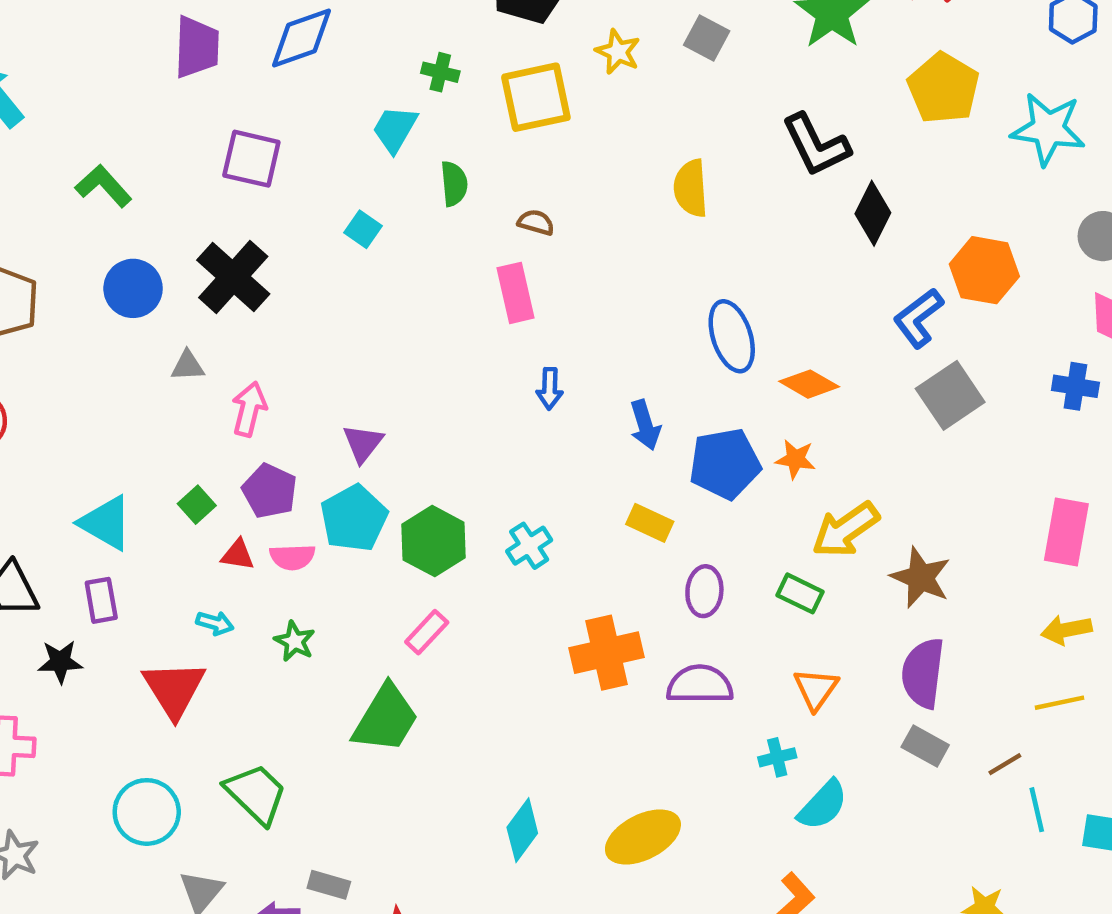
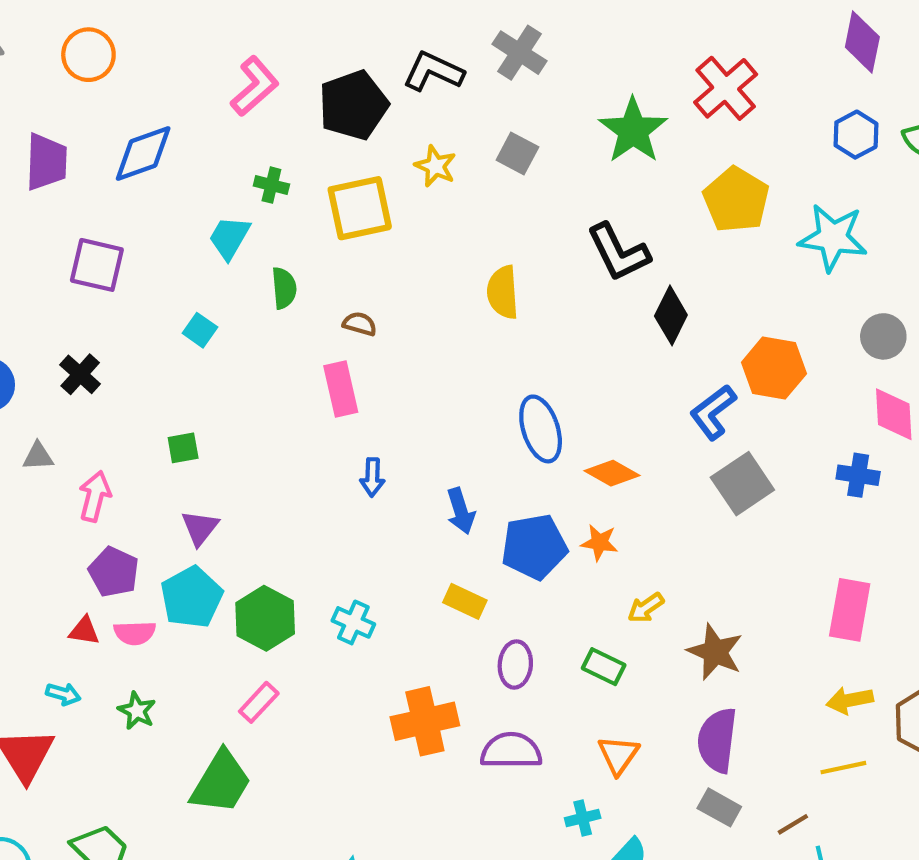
black cross: (233, 277) -> (80, 374), size x0.6
green square: (197, 505) -> (183, 448), moved, turned 32
yellow arrow: (846, 530) -> (646, 608), size x0.6
cyan cross: (529, 546) -> (353, 622), turned -33

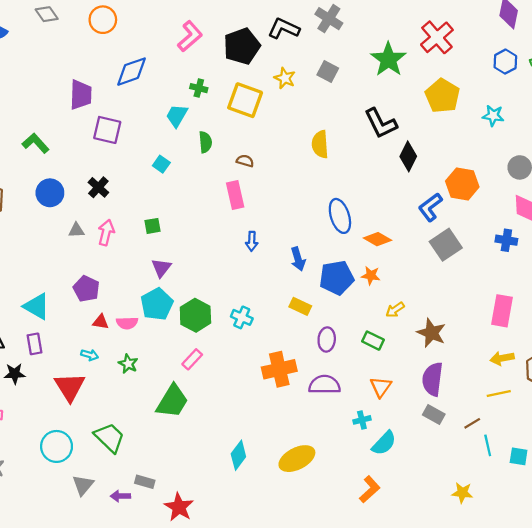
purple trapezoid: (46, 162) -> (81, 95), moved
yellow square: (360, 208) -> (245, 100), turned 32
cyan star: (833, 238) -> (493, 116), size x0.6
pink arrow: (95, 496) -> (106, 233), moved
purple pentagon: (114, 572) -> (86, 289), moved

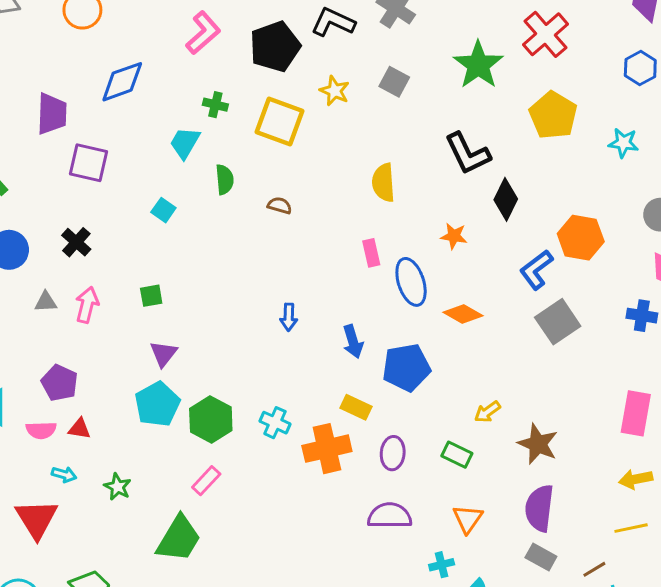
pink rectangle: (235, 195) -> (371, 253), moved, size x0.7
orange star: (371, 276) -> (454, 236), moved
pink semicircle: (127, 323) -> (41, 430), moved
orange cross: (279, 369) -> (327, 449), moved

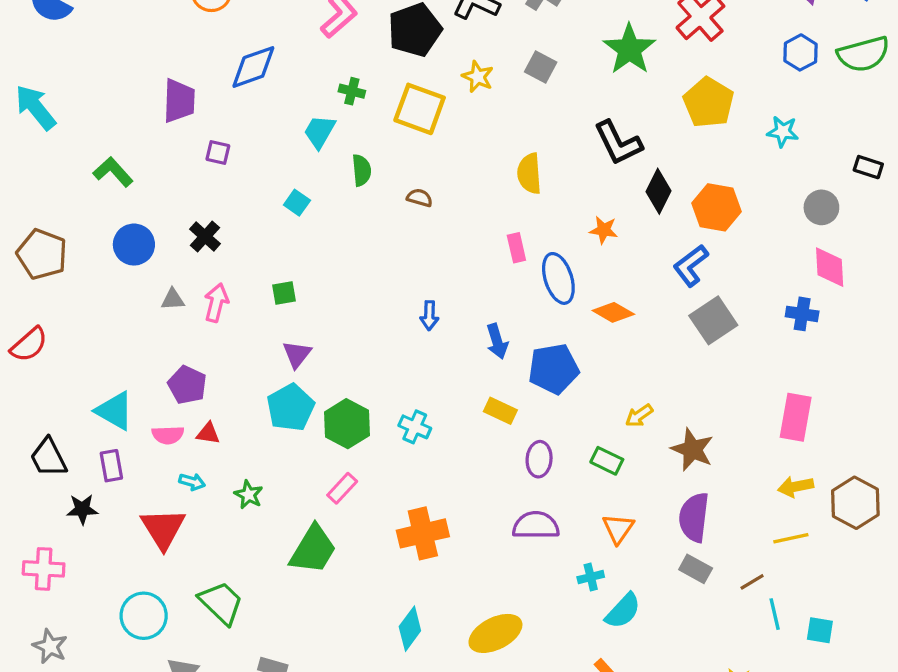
purple square: (89, 163) -> (218, 153), size x0.6
orange hexagon: (581, 238) -> (717, 207), moved
orange cross: (327, 449) -> (423, 533), moved

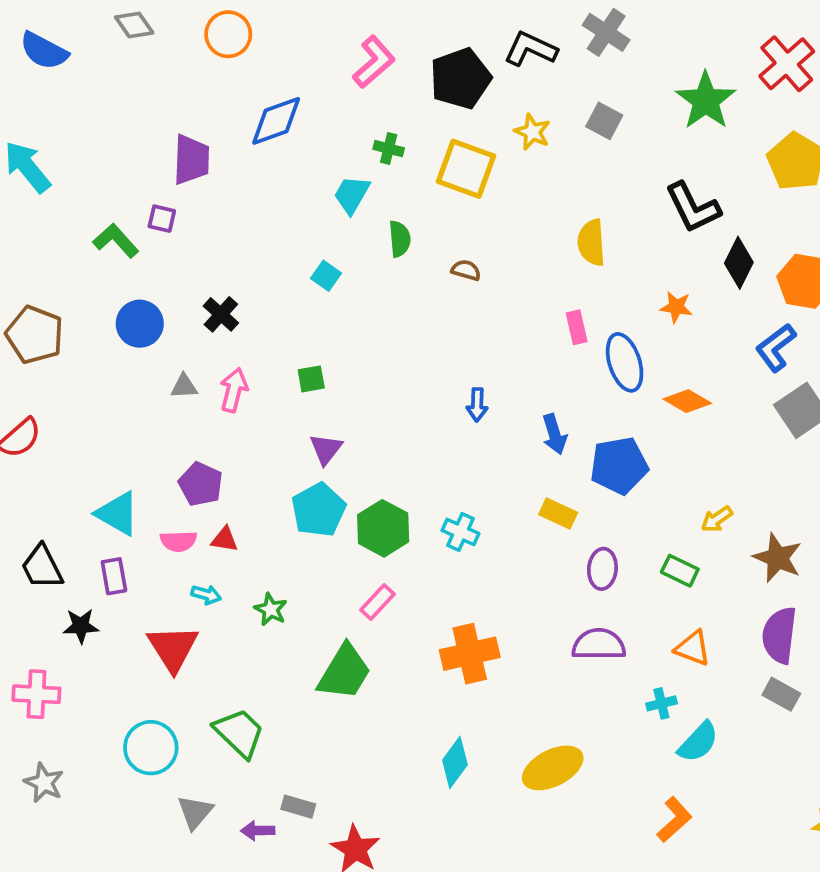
purple square: (218, 153) -> (162, 219), moved
orange triangle: (618, 529) -> (693, 648), turned -44

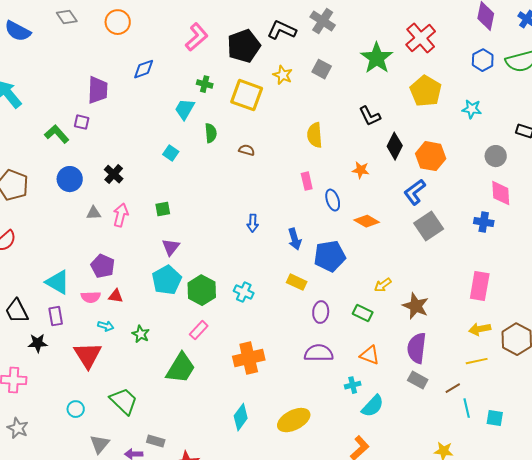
blue diamond: (276, 121) -> (144, 69), size x0.7
black L-shape: (693, 208) -> (370, 116), size x0.7
blue ellipse: (625, 362) -> (333, 200), size x0.7
cyan circle: (151, 748) -> (76, 409), size x0.6

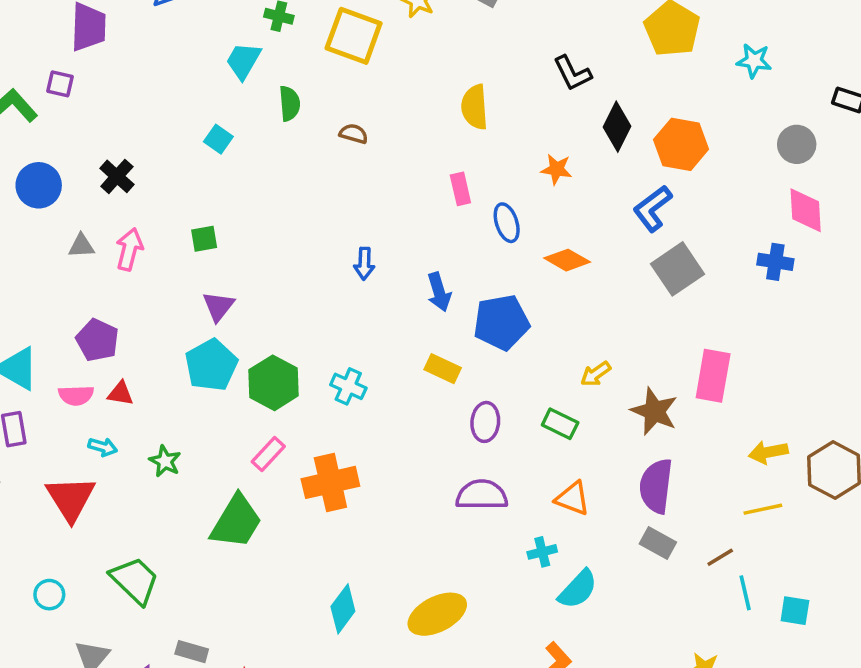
pink rectangle: (480, 286) -> (713, 376), moved
orange cross: (249, 358) -> (330, 482), moved

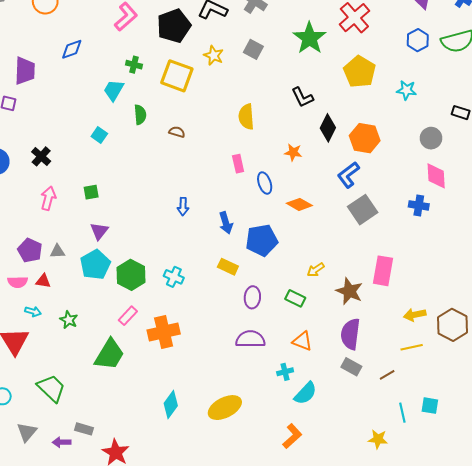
gray triangle: (81, 246) -> (57, 251), moved
cyan line: (745, 593) -> (402, 413), moved

